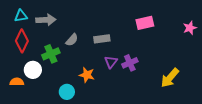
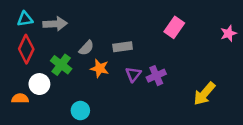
pink rectangle: (145, 23) -> (174, 27), turned -42
green cross: (51, 54) -> (61, 65), turned -30
orange star: (87, 75) -> (100, 68), moved

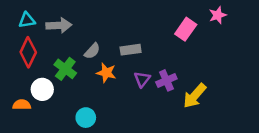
pink star: (229, 33) -> (218, 15), moved
yellow arrow: (204, 94) -> (195, 96), moved

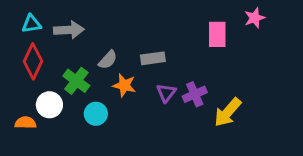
pink rectangle: (186, 29) -> (217, 34), turned -35
cyan circle: (86, 118) -> (96, 114), moved

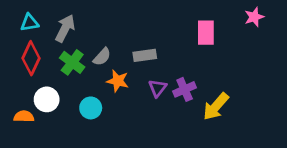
pink star: (255, 18) -> (254, 17), moved
gray arrow: (69, 30) -> (65, 28), turned -60
green cross: (76, 81) -> (72, 62), moved

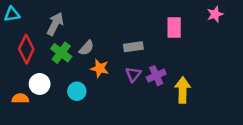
cyan triangle: (30, 23) -> (12, 14), moved
gray rectangle: (145, 55) -> (133, 47), moved
yellow arrow: (216, 107) -> (183, 90), turned 140

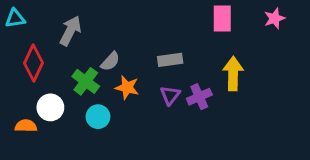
pink rectangle: (174, 27) -> (222, 18), moved
green cross: (61, 53) -> (86, 81), moved
yellow arrow: (183, 90) -> (233, 74), moved

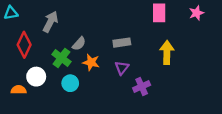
purple cross: (199, 97) -> (142, 86), moved

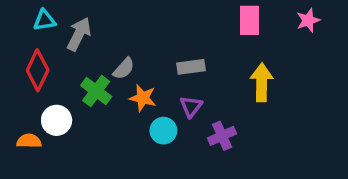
cyan triangle: (11, 13) -> (44, 20), moved
cyan circle: (70, 83) -> (163, 131), moved

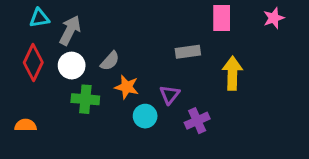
gray rectangle: (191, 67) -> (188, 52), moved
green cross: (96, 91) -> (85, 99), moved, turned -32
white circle: (57, 120) -> (72, 66), moved

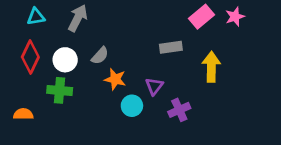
pink rectangle: (222, 18) -> (202, 17), turned 50
pink star: (274, 18) -> (235, 17), moved
gray arrow: (70, 30) -> (78, 18), moved
green cross: (85, 99) -> (60, 90), moved

